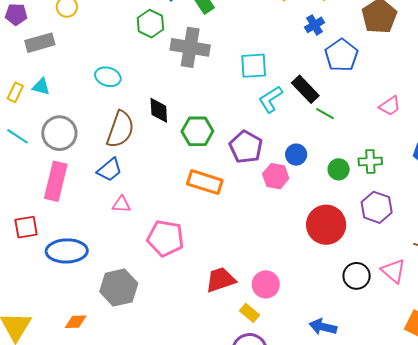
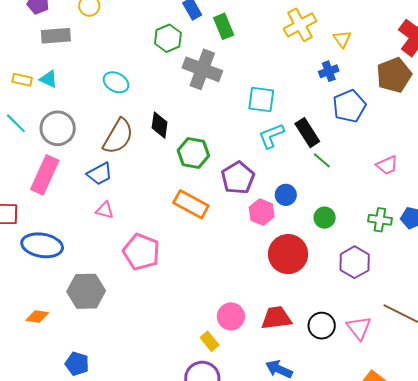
yellow rectangle: (15, 92) -> (22, 80), turned 66
green cross: (370, 161) -> (380, 220), moved
red circle: (326, 225) -> (288, 254), moved
red trapezoid: (221, 280) -> (276, 318), moved

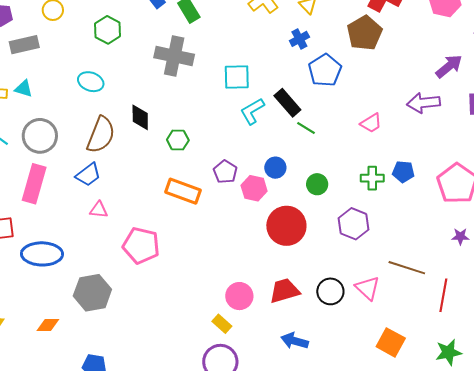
green hexagon: (168, 38) -> (108, 30), moved
green hexagon: (193, 153) -> (178, 140), size x0.7
purple pentagon: (238, 178) -> (225, 172), moved, size x0.7

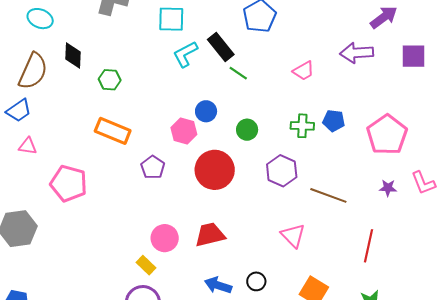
cyan ellipse: (91, 82) -> (40, 19), moved
purple pentagon: (225, 172) -> (153, 167), moved
brown line: (407, 268) -> (328, 195), moved
black circle: (330, 291) -> (256, 281), moved, size x0.7

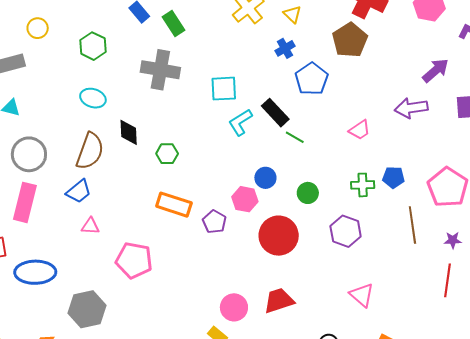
purple pentagon: (153, 167) -> (214, 222), moved
brown line: (328, 195) -> (412, 225), moved, turned 66
red line: (369, 246) -> (447, 280), moved

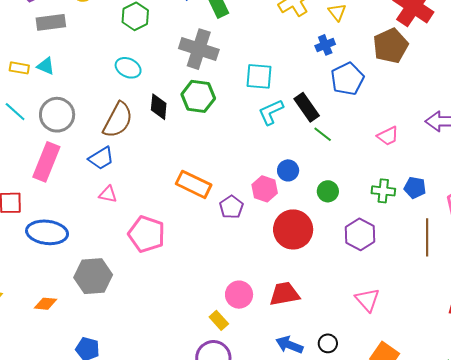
green hexagon: (167, 154) -> (198, 96), moved, size x1.5

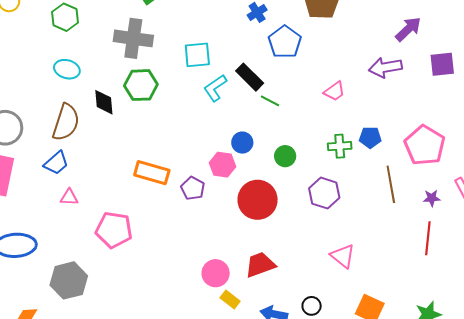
yellow rectangle: (219, 320) -> (230, 299), moved

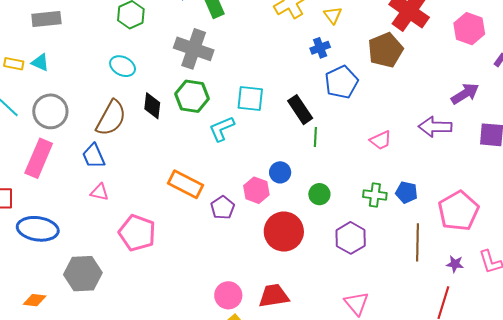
cyan square: (197, 55) -> (250, 98), moved
cyan L-shape: (215, 88) -> (222, 129), moved
green line: (270, 101) -> (315, 137), turned 54
blue trapezoid: (56, 163) -> (94, 156), turned 96

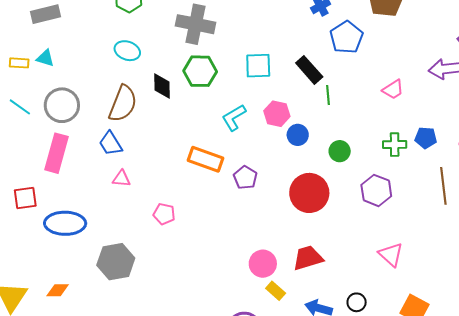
cyan L-shape: (222, 129) -> (234, 117), moved
pink hexagon: (256, 190) -> (277, 114), moved
pink pentagon: (137, 233) -> (164, 214), size x0.6
orange diamond: (35, 300) -> (58, 290), moved

